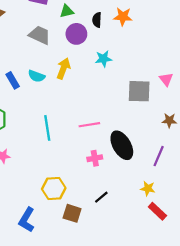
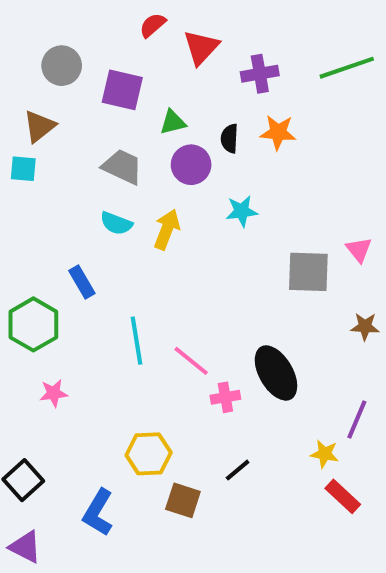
cyan semicircle: (36, 76) -> (116, 223), moved
blue rectangle: (13, 80) -> (82, 282), moved
pink line: (89, 125) -> (191, 361), moved, turned 48
purple line: (159, 156) -> (357, 420), moved

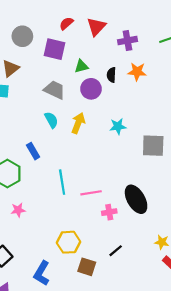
red semicircle: (153, 25) -> (66, 23), moved
cyan star: (242, 211) -> (118, 126), moved
cyan semicircle: (116, 223) -> (51, 120), turned -140
pink line: (191, 361) -> (91, 193), turned -48

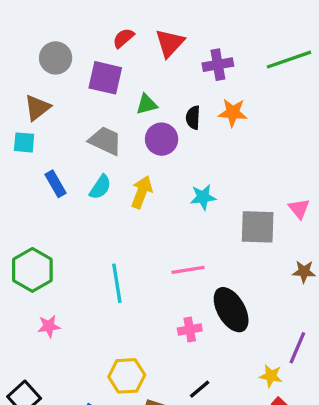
cyan semicircle: (51, 120) -> (100, 187), turned 63
blue rectangle: (33, 151) -> (56, 184), moved
pink line: (91, 193) -> (188, 270), moved

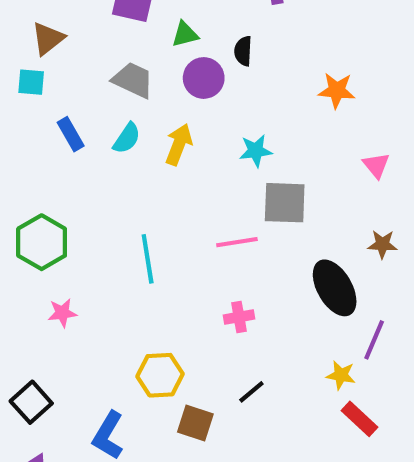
orange star: (233, 113) -> (337, 90), moved
gray square: (258, 227) -> (285, 203), moved
black ellipse: (231, 310) -> (335, 288), moved

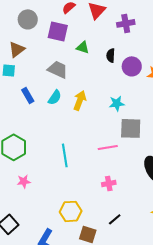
green triangle: (185, 34) -> (83, 47), turned 32
purple circle: (204, 78) -> (132, 66), moved

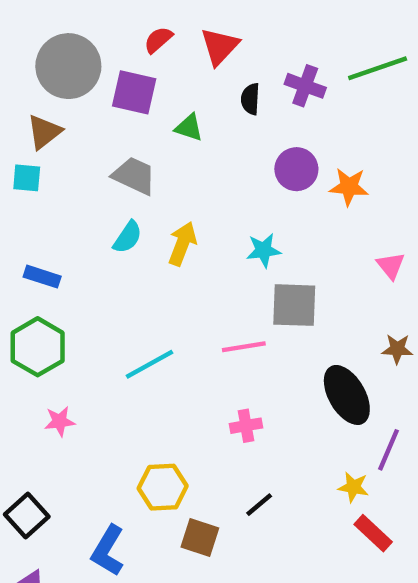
gray circle: (28, 19) -> (68, 66), size x1.5
purple cross: (126, 23) -> (305, 86), moved, turned 30
black semicircle: (111, 55) -> (250, 99), moved
blue rectangle: (28, 95) -> (42, 277), moved, turned -42
cyan line: (65, 155) -> (149, 364), turned 70

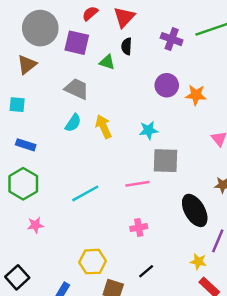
black semicircle: (250, 99) -> (127, 46), moved
cyan square: (27, 178) -> (17, 105), moved
yellow arrow: (182, 244) -> (103, 127), turned -45

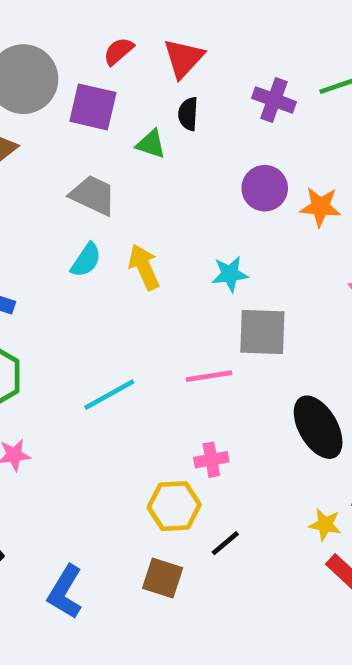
yellow hexagon: (93, 262) -> (174, 506), moved

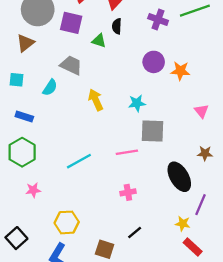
cyan semicircle: (86, 260) -> (50, 88), moved
yellow hexagon: (174, 506) -> (67, 222), moved

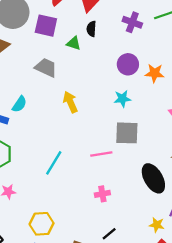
cyan semicircle: (50, 88) -> (19, 104), moved
cyan star: (137, 103) -> (122, 99), moved
cyan line: (79, 161) -> (54, 163), turned -30

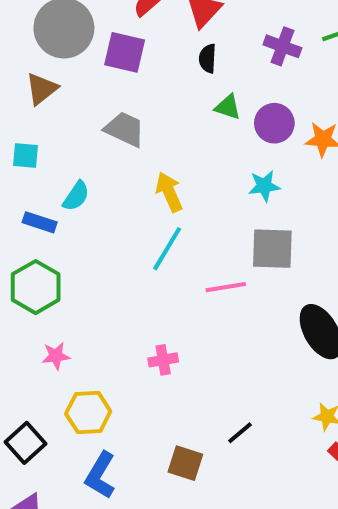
green triangle: (74, 43) -> (228, 107), moved
cyan line: (54, 163) -> (167, 249), moved
pink cross: (102, 194) -> (163, 360), moved
yellow hexagon: (42, 224) -> (88, 413), moved

